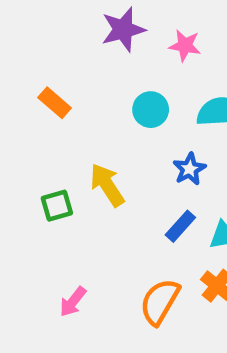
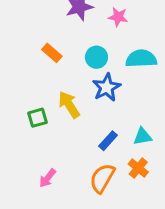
orange rectangle: (55, 103) -> (52, 53), moved
blue star: (189, 169) -> (107, 87), moved, size x1.4
blue rectangle: (180, 226) -> (108, 141), moved

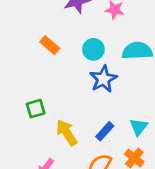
yellow arrow: (69, 105) -> (67, 133), moved
cyan triangle: (143, 136) -> (139, 127), turned -42

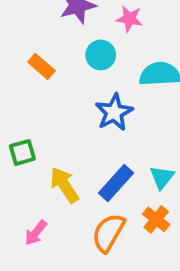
cyan circle: (93, 49) -> (101, 55), moved
blue rectangle: (105, 131) -> (116, 183), size x1.4

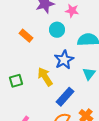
cyan triangle: (162, 177) -> (89, 74), moved
yellow arrow: (64, 185) -> (45, 77), moved

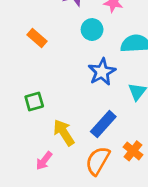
orange rectangle: (26, 36) -> (37, 38), moved
yellow arrow: (45, 77) -> (64, 133), moved

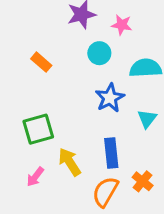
green square: (34, 101) -> (38, 129), size x1.5
blue rectangle: (103, 124) -> (111, 153), turned -48
pink arrow: (44, 161) -> (35, 177), moved

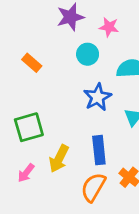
yellow arrow: (70, 162) -> (59, 159), turned -120

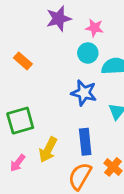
cyan circle: (88, 54) -> (88, 53), moved
blue star: (98, 97) -> (84, 93), turned -30

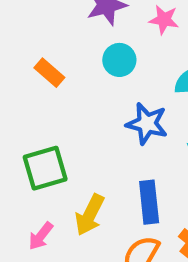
cyan circle: (88, 53) -> (119, 60), moved

